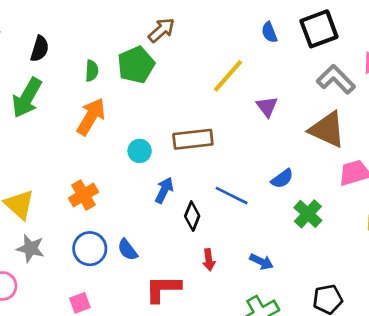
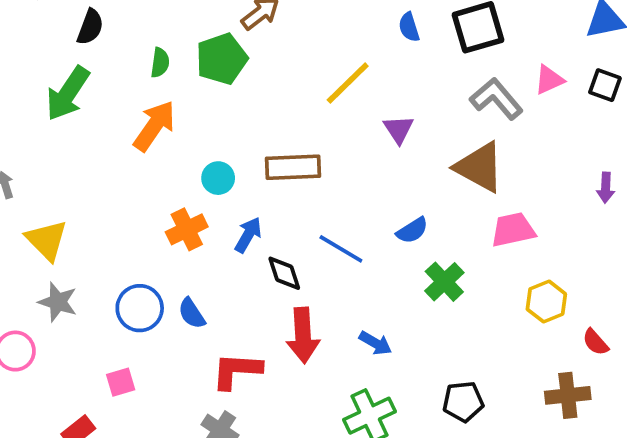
orange cross: (83, 195) -> (187, 229), moved
black diamond: (192, 216) -> (284, 273), turned -44
red arrow: (209, 260) -> (303, 335), size x1.8

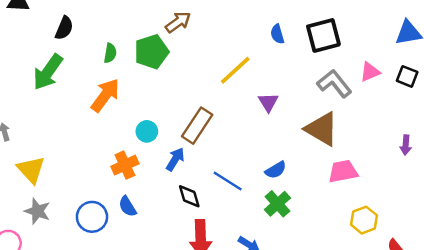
brown rectangle: (293, 167) -> (197, 126), turned -56
blue arrow: (248, 235) -> (175, 159), moved
green cross: (444, 282) -> (277, 204), moved
blue semicircle: (192, 313) -> (128, 206), moved

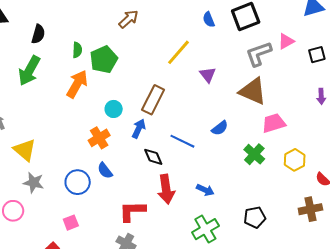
green pentagon: (151, 52) -> (104, 59), moved
black square: (407, 76) -> (317, 55), moved, turned -30
gray L-shape: (334, 84) -> (259, 54), turned -64
green cross: (277, 204) -> (254, 154), moved

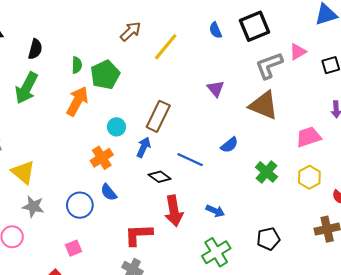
yellow line: (178, 52) -> (166, 47), moved
pink trapezoid: (274, 123) -> (308, 137), moved
black diamond: (153, 157) -> (160, 177), turned -30

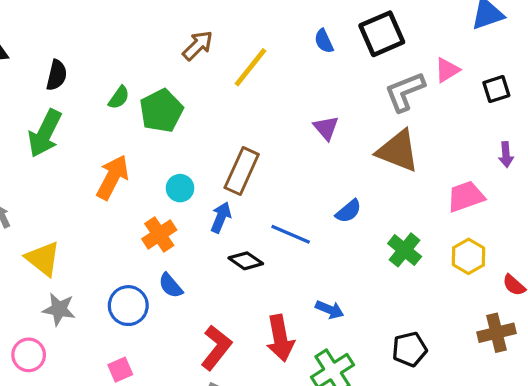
green semicircle: (77, 65) -> (119, 98), turned 35
orange arrow: (77, 101) -> (112, 177), moved
red arrow: (174, 211) -> (280, 338), moved
red L-shape: (138, 235) -> (216, 348), turned 132

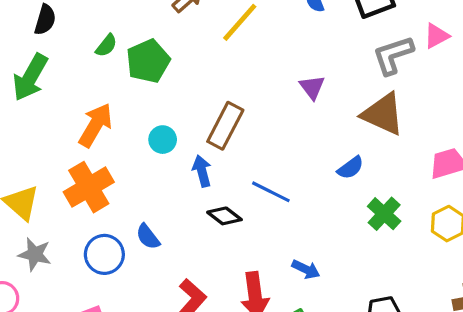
blue semicircle: (348, 211) -> (350, 168), moved
blue arrow: (221, 217) -> (202, 171), turned -40
orange cross: (159, 234) -> (89, 187), moved, size x1.4

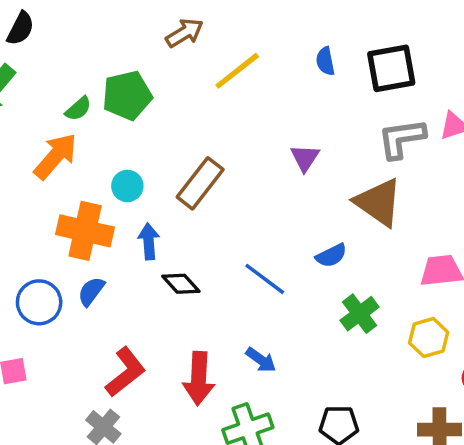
green semicircle: (106, 46) -> (78, 109), moved
blue arrow: (202, 171) -> (149, 241), moved
orange cross: (89, 187) -> (85, 231), moved, turned 33
blue line: (271, 192) -> (265, 279), moved
blue semicircle: (148, 237) -> (91, 291), turned 64

